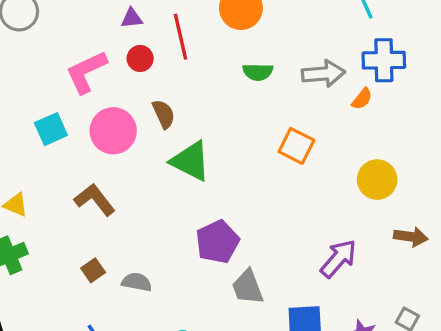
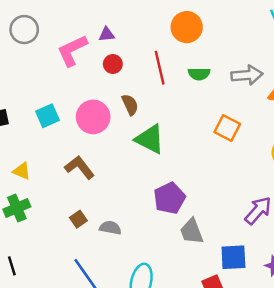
red line: (180, 37) -> (160, 68), moved
pink L-shape: (86, 72) -> (72, 50), moved

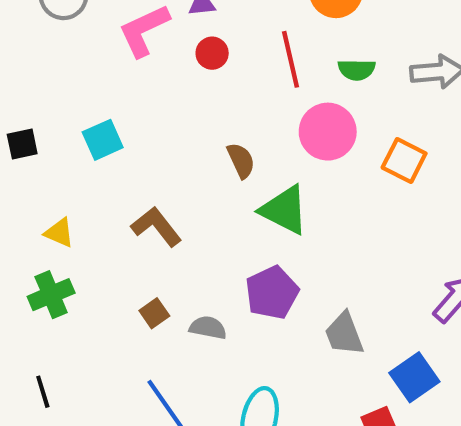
brown semicircle: (130, 105) -> (241, 160), moved
pink circle: (93, 117) -> (328, 132), moved
green triangle: (150, 139) -> (284, 210), moved
purple pentagon: (169, 198) -> (272, 293), moved
blue square: (233, 257) -> (414, 377), turned -32

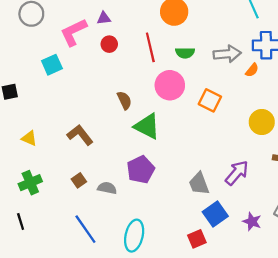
cyan square: (103, 140) -> (52, 65), moved
green cross: (51, 295) -> (30, 183), moved
gray trapezoid: (344, 334) -> (199, 184), moved

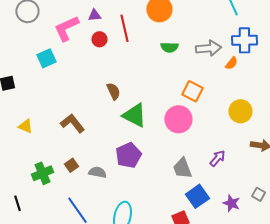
red line: (150, 47) -> (124, 28), moved
pink circle: (170, 85) -> (178, 119), moved
purple arrow: (237, 173) -> (217, 158), size x0.7
green cross: (30, 183) -> (42, 173), moved

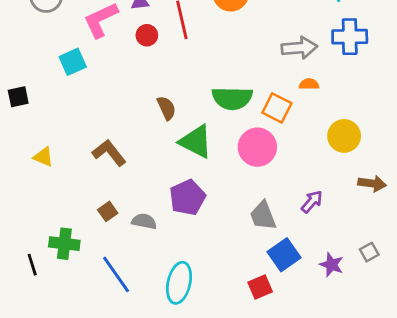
green semicircle: (169, 47) -> (232, 98), moved, size x1.6
orange semicircle: (231, 63) -> (309, 84), moved, turned -128
green cross: (42, 173) -> (64, 244), moved, turned 30
gray square: (258, 194) -> (369, 252), turned 32

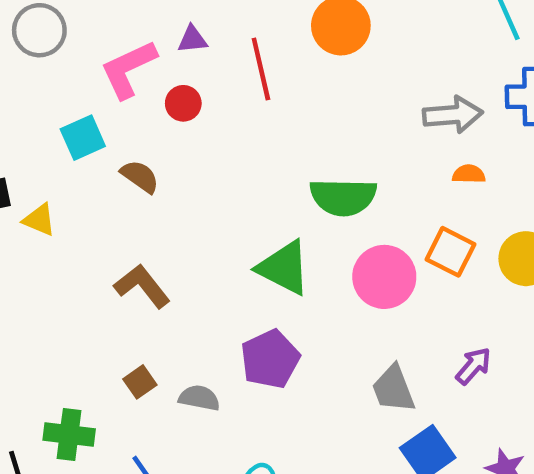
red circle: (147, 35) -> (183, 103), moved
brown semicircle: (166, 108) -> (140, 176), moved, turned -30
orange square: (277, 108) -> (451, 252), moved
yellow triangle: (43, 157) -> (39, 220), moved

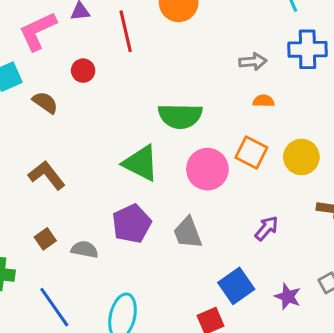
red circle: (183, 103) -> (83, 71), moved
gray arrow: (453, 115) -> (253, 61), size x0.7
gray trapezoid: (393, 389) -> (188, 233), moved

